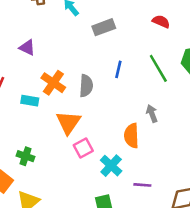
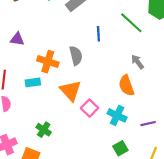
green cross: (25, 156) -> (44, 130), turned 32

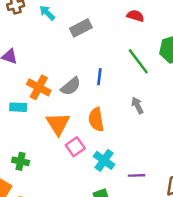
blue line: (98, 34) -> (99, 77), moved
gray semicircle: (76, 56) -> (71, 86), turned 54
orange semicircle: (126, 85) -> (96, 119), moved
green cross: (44, 130) -> (21, 161), turned -32

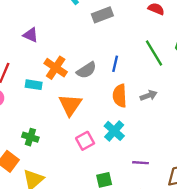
gray arrow: (137, 105) -> (149, 95), turned 91
orange semicircle: (96, 119) -> (120, 96), moved
pink square: (75, 147) -> (85, 141), moved
cyan cross: (104, 160) -> (114, 131), moved

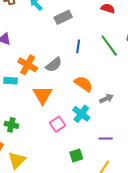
blue line: (115, 64) -> (78, 46), moved
gray arrow: (149, 95) -> (106, 99), moved
orange semicircle: (120, 96) -> (83, 84), turned 132

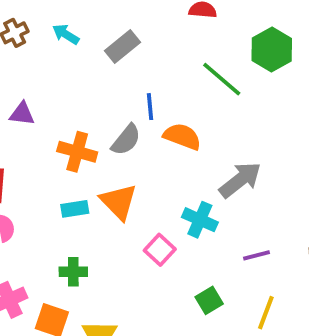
blue line: (78, 46) -> (150, 107), moved
cyan rectangle: (10, 81) -> (75, 209), moved
orange semicircle: (83, 84) -> (182, 136), moved
gray arrow: (106, 99) -> (240, 180), size x1.6

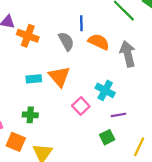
gray semicircle: (126, 140) -> (66, 41), turned -72
orange cross: (77, 152) -> (28, 36), moved
gray arrow: (240, 180) -> (128, 54), moved, turned -70
purple line: (257, 255) -> (119, 115), moved

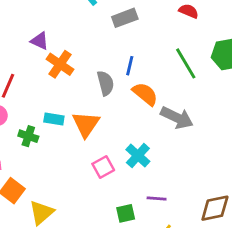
gray arrow: (128, 54) -> (177, 118), turned 115
green cross: (30, 115) -> (28, 136), moved
purple line: (119, 115) -> (157, 199), moved

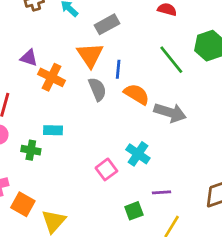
orange triangle: (86, 124) -> (90, 55), moved

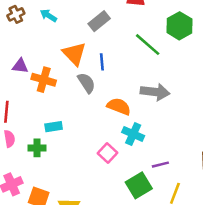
gray rectangle: (107, 24) -> (99, 21), moved
orange semicircle: (137, 94) -> (119, 106), moved
green square: (134, 211) -> (139, 185), size x1.5

